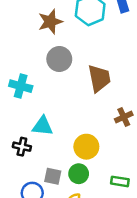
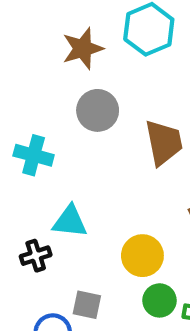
black cross: (22, 147) -> (36, 256), turned -30
green circle: (79, 174) -> (160, 300), moved

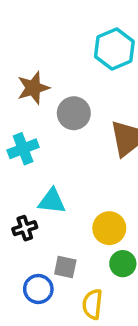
brown star: (83, 49) -> (33, 88), moved
cyan cross: (34, 155) -> (23, 149), turned -36

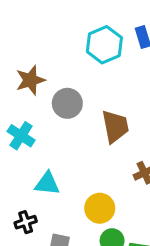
cyan cross: (23, 149) -> (21, 136), turned -36
black cross: (25, 228) -> (26, 222), moved

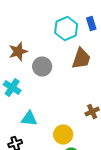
brown trapezoid: (115, 126) -> (81, 58), moved, turned 30

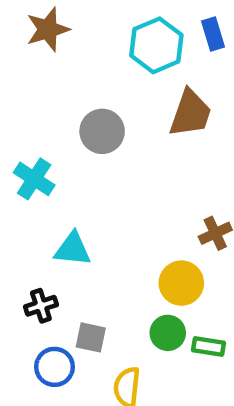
brown star: (18, 52) -> (48, 29), moved
yellow circle: (63, 134) -> (181, 283), moved

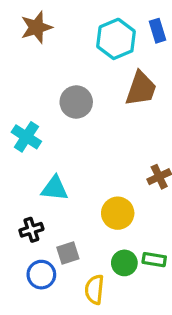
yellow circle: (181, 283) -> (118, 213), moved
green circle: (168, 333) -> (124, 263), moved
gray square: (91, 337) -> (68, 253), turned -30

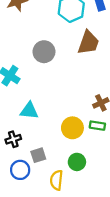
green rectangle: (154, 260) -> (97, 126), moved

